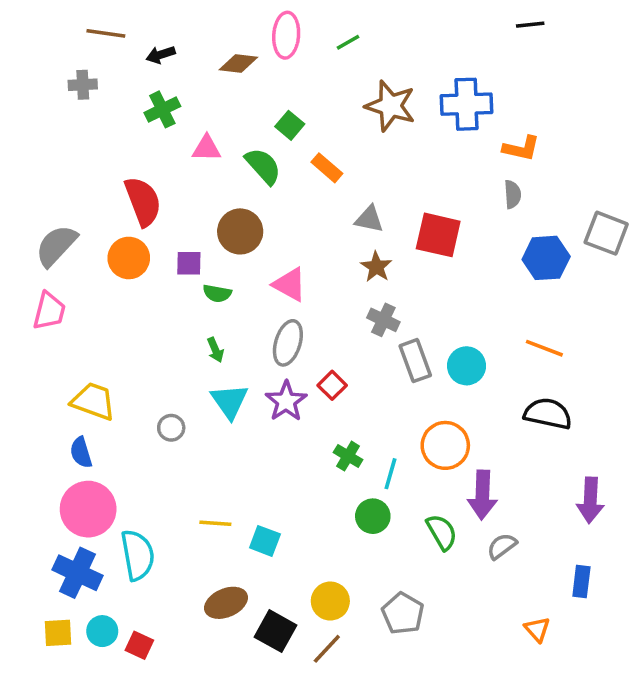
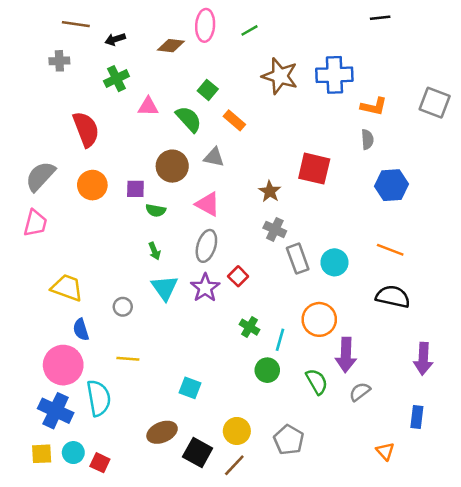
red semicircle: (143, 201) -> (86, 129), moved
gray triangle: (369, 219) -> (214, 157), moved
gray square: (606, 233) -> (435, 103), moved
blue semicircle: (81, 452) -> (81, 330), moved
yellow line: (215, 523) -> (128, 359), moved

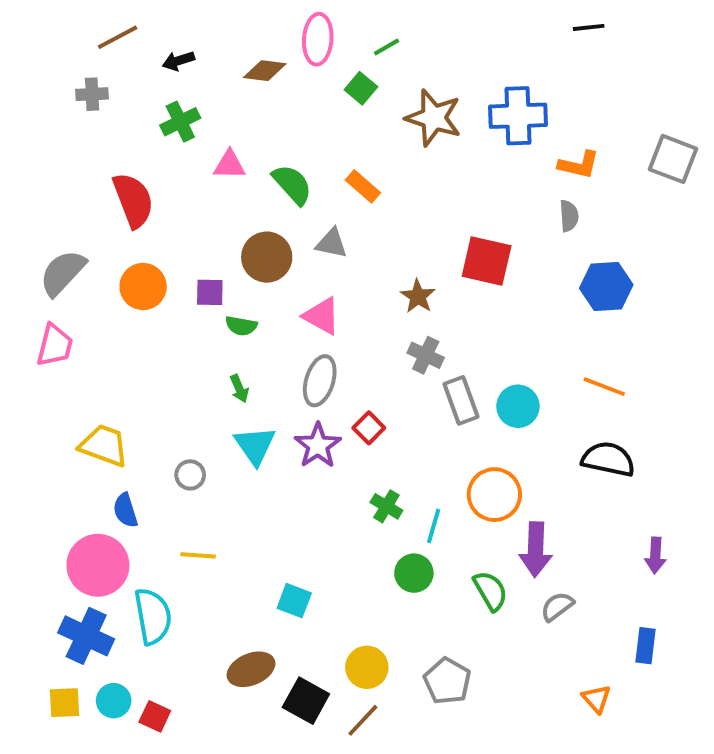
brown line: (76, 24) -> (118, 37), turned -36
green square: (208, 90) -> (361, 88), moved
purple arrow: (423, 359) -> (655, 555), size x0.7

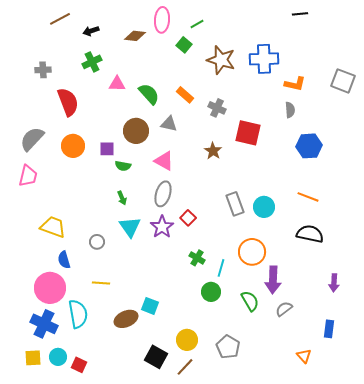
gray cross: (92, 94) -> (43, 70), moved
gray cross: (426, 355) -> (217, 108), moved
brown ellipse: (251, 669) -> (126, 319), moved

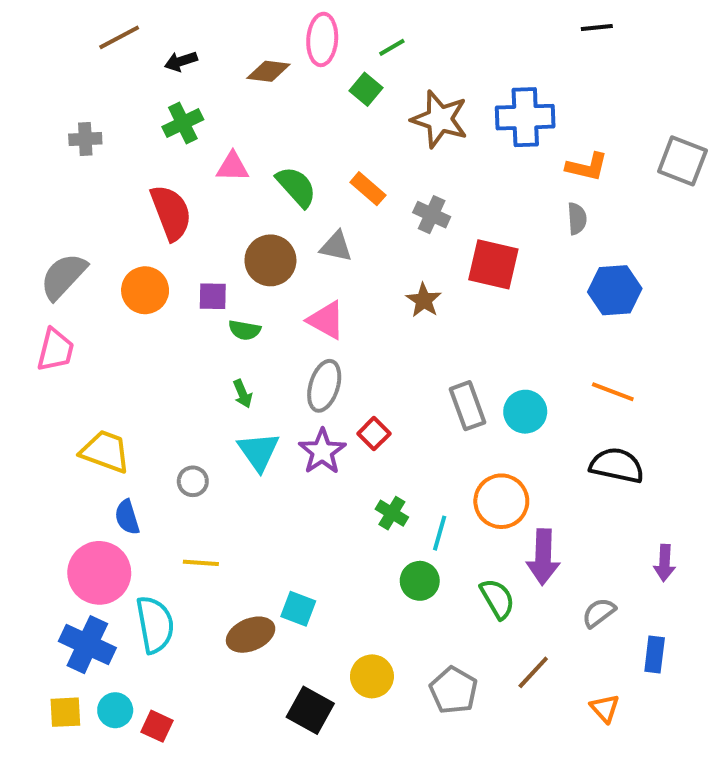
red semicircle: (68, 102) -> (171, 213), moved
gray semicircle: (284, 309) -> (599, 613), moved
brown line: (185, 367) -> (533, 672), moved

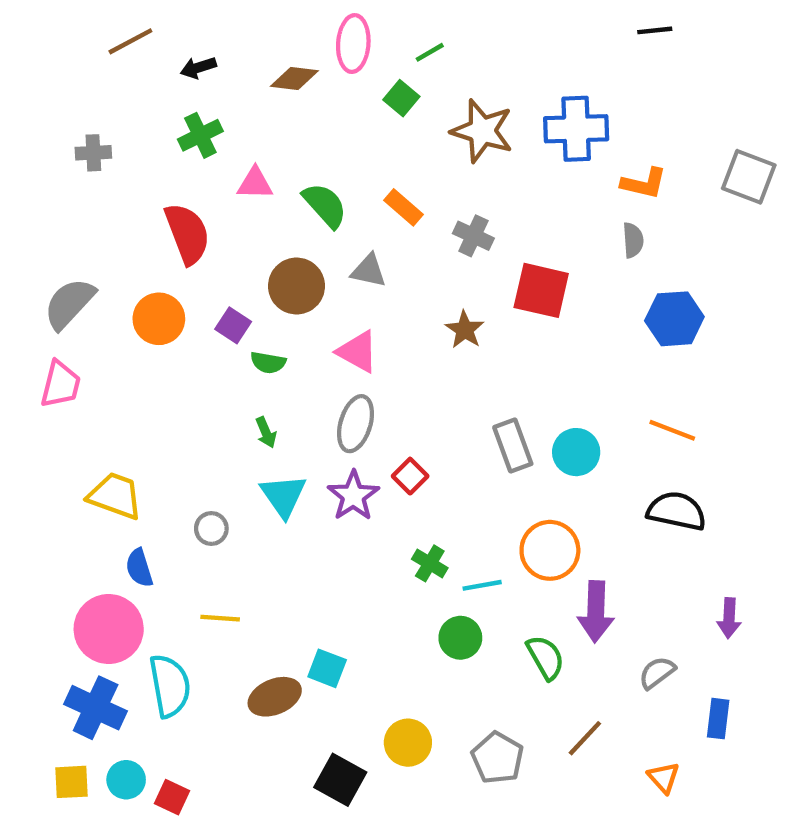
purple square: (213, 296) -> (233, 325), turned 32
cyan line: (440, 533) -> (482, 585), turned 64

